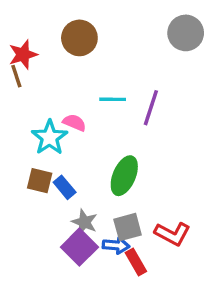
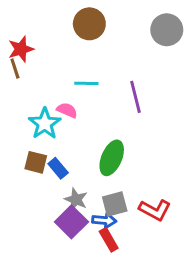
brown circle: (79, 38) -> (89, 24), moved
cyan line: (113, 99) -> (86, 83), moved
purple line: (151, 108) -> (136, 97), turned -32
red rectangle: (136, 262) -> (109, 240), moved

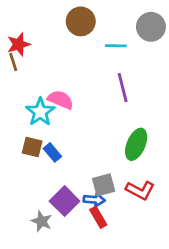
cyan line: (86, 83) -> (116, 46), moved
pink semicircle: (67, 110) -> (60, 100), size x1.4
green ellipse: (112, 158) -> (136, 144), moved
gray star: (76, 200) -> (42, 221), moved

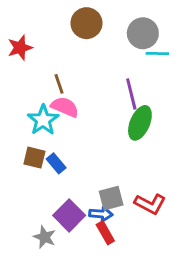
gray circle: (151, 27) -> (143, 33), moved
cyan line: (116, 46) -> (157, 53), moved
brown line: (13, 62) -> (59, 84), moved
green ellipse: (136, 144) -> (140, 123), moved

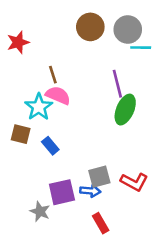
brown circle: (86, 23) -> (90, 27), moved
brown square: (34, 158) -> (21, 134), moved
purple square: (69, 215) -> (62, 192), turned 32
red rectangle: (105, 233) -> (101, 223), moved

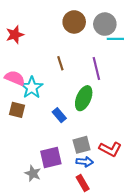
brown line: (53, 75) -> (60, 63), moved
pink semicircle: (58, 95) -> (15, 78), moved
green ellipse: (125, 110) -> (84, 98), moved
blue rectangle: (50, 146) -> (59, 115), moved
blue arrow: (90, 191) -> (85, 162), moved

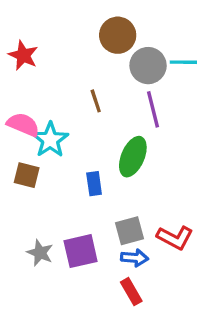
gray circle: (105, 24) -> (148, 66), moved
red star: (15, 35) -> (23, 55), turned -30
blue rectangle: (59, 115) -> (94, 184), turned 32
gray star: (33, 173) -> (40, 253), moved

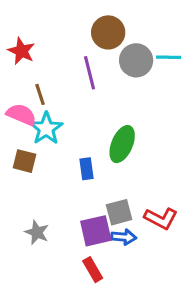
brown line: (96, 101) -> (40, 94), moved
purple line: (153, 109) -> (90, 73), moved
purple square: (81, 251) -> (96, 231), moved
red rectangle: (131, 292) -> (93, 270), moved

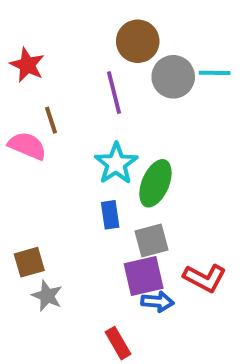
cyan star: (46, 129) -> (116, 164), moved
brown square: (24, 161) -> (29, 262), moved, turned -30
gray square: (119, 212) -> (152, 241), moved
purple square: (96, 231) -> (144, 276), moved

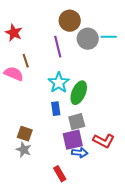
brown square: (29, 262) -> (25, 134), moved, turned 35

